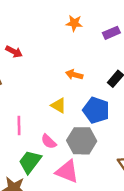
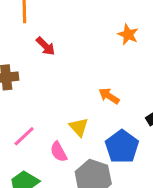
pink line: (19, 126) -> (24, 136), turned 30
pink semicircle: (49, 141) -> (59, 152), moved

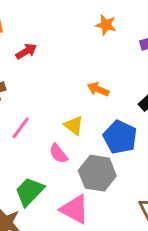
red arrow: (46, 46) -> (26, 51), turned -65
pink line: (24, 136) -> (21, 128), moved

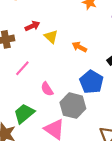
red arrow: (26, 51) -> (32, 26), moved
yellow triangle: (74, 125) -> (51, 37), moved

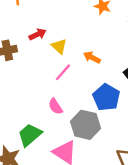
pink line: (22, 68) -> (63, 72), moved

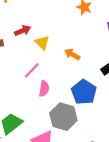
pink line: (63, 72) -> (32, 70), moved
pink semicircle: (55, 106) -> (44, 89), moved, turned -140

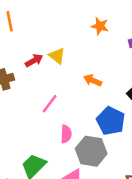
yellow triangle: (42, 43) -> (57, 56), moved
pink semicircle: (44, 89) -> (66, 134), moved

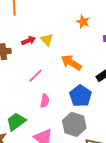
orange arrow: (93, 80) -> (71, 63), size x1.5
gray hexagon: (91, 151) -> (74, 124), moved

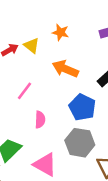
orange star: (83, 22) -> (60, 32), moved

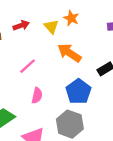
yellow triangle: (32, 46) -> (51, 27), moved

